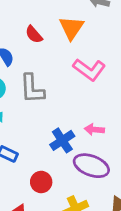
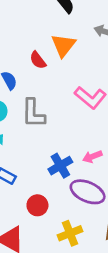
orange triangle: (71, 28) -> (63, 45), moved
pink arrow: (94, 130) -> (92, 157), turned -30

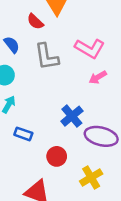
gray L-shape: (33, 113) -> (47, 57), moved
pink arrow: (92, 157) -> (98, 77), moved

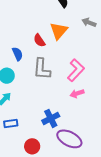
pink L-shape: (90, 48) -> (76, 70), turned -90
blue rectangle: (23, 134) -> (11, 124), turned -40

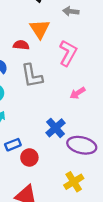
red semicircle: (39, 40) -> (21, 45), turned 144
pink L-shape: (76, 70) -> (68, 53), moved
red circle: (32, 146) -> (29, 157), moved

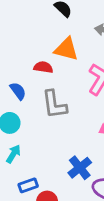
orange triangle: (40, 29) -> (66, 49), turned -45

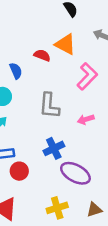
gray L-shape: (54, 104) -> (49, 106), moved

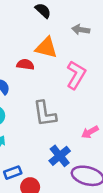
pink arrow: (86, 119) -> (90, 132), moved

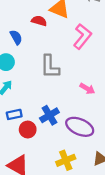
pink arrow: (90, 132) -> (87, 89), turned -128
blue cross: (60, 156) -> (49, 115), moved

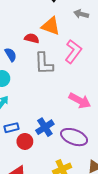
gray L-shape: (50, 67) -> (44, 63), moved
pink arrow: (87, 89) -> (80, 101), size x1.5

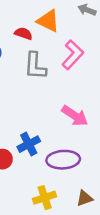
purple ellipse: (74, 137) -> (63, 160), turned -30

